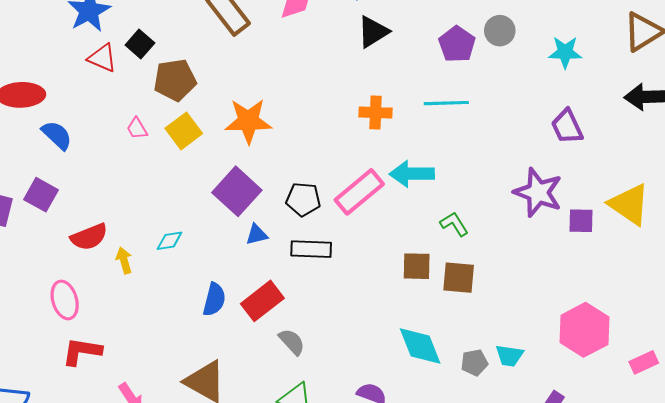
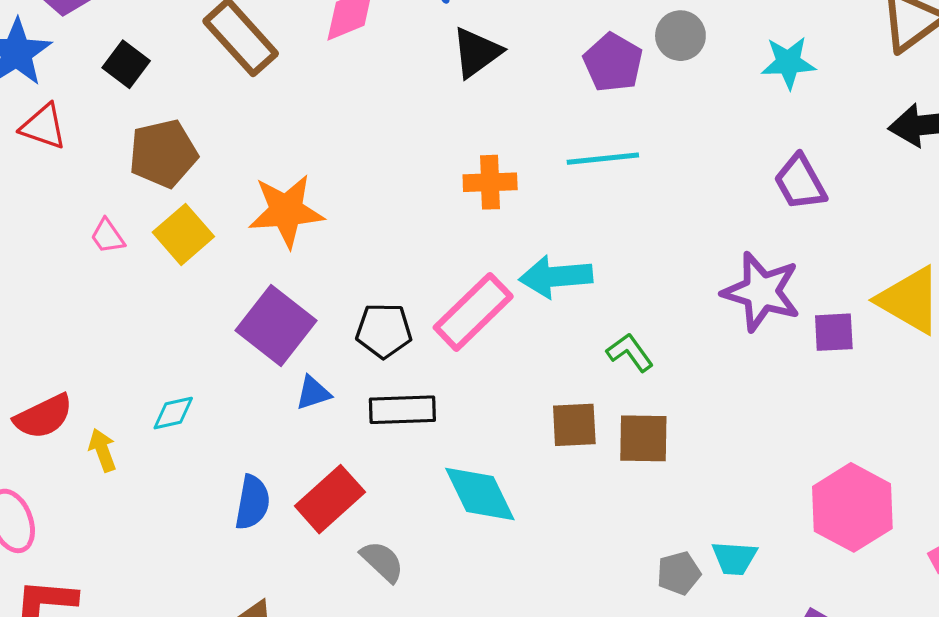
black square: (140, 44) -> (126, 64), moved
cyan diamond: (420, 346) -> (480, 494), moved

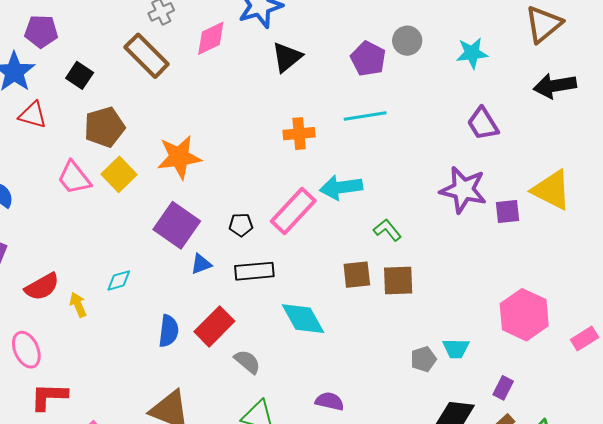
pink trapezoid: (108, 236) -> (74, 178), size x1.6
black pentagon: (384, 331) -> (241, 225), size x0.7

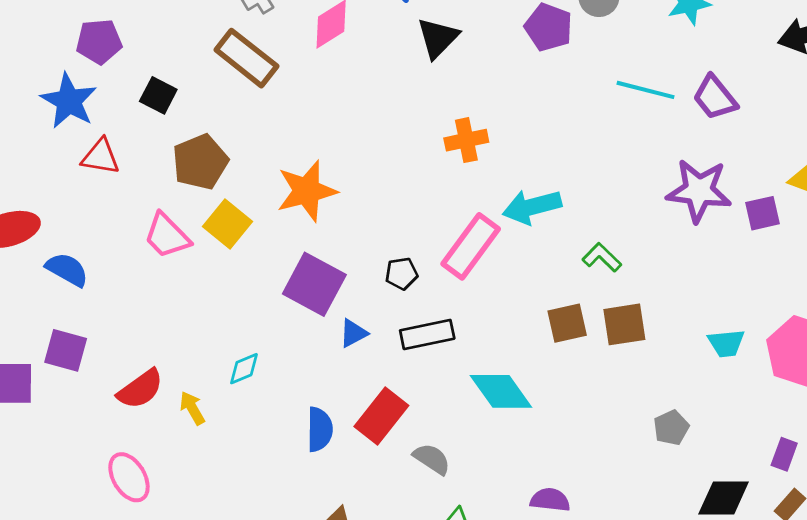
cyan line: (365, 116) -> (645, 90), moved, turned 30
cyan trapezoid: (456, 348) -> (726, 343), moved

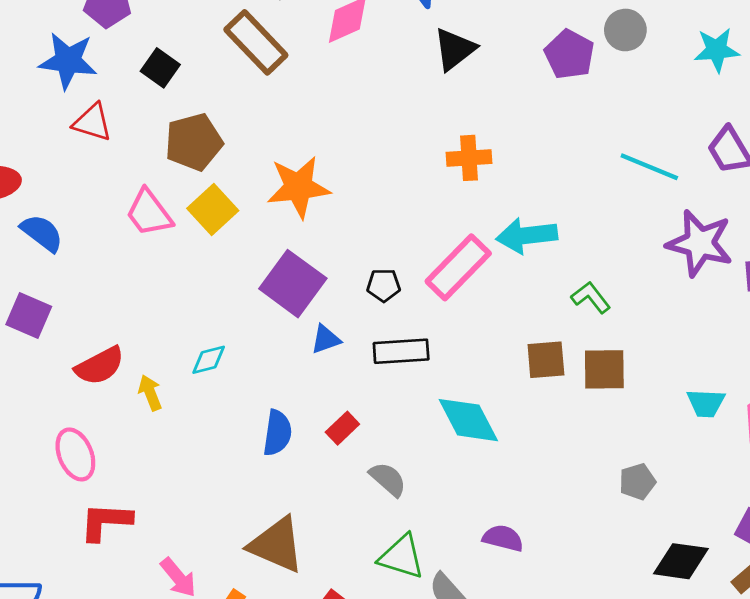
cyan line: (645, 90) -> (649, 167), moved
blue star: (69, 101) -> (68, 61), turned -30
red rectangle: (381, 416) -> (342, 428), size x0.6

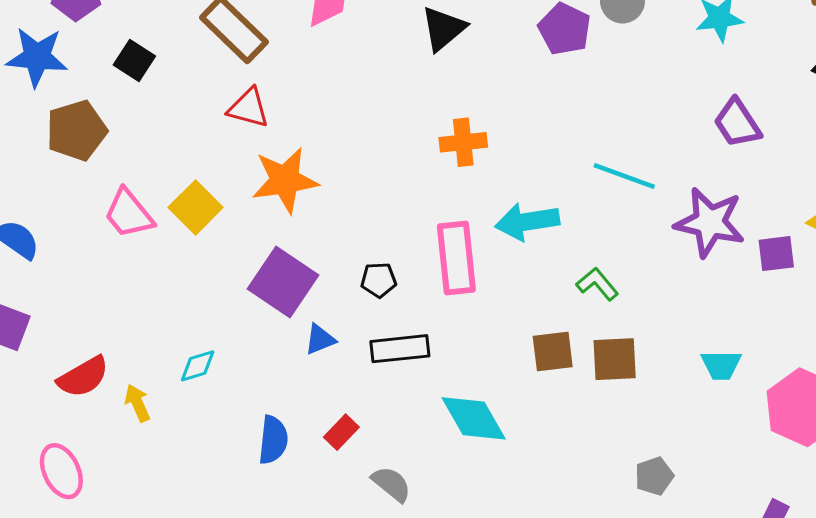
red triangle: (92, 122) -> (248, 108), moved
brown pentagon: (194, 142) -> (76, 130), moved
cyan line: (649, 167) -> (624, 176), moved
pink rectangle: (458, 267) -> (456, 258), turned -48
cyan trapezoid: (706, 403) -> (721, 365), moved

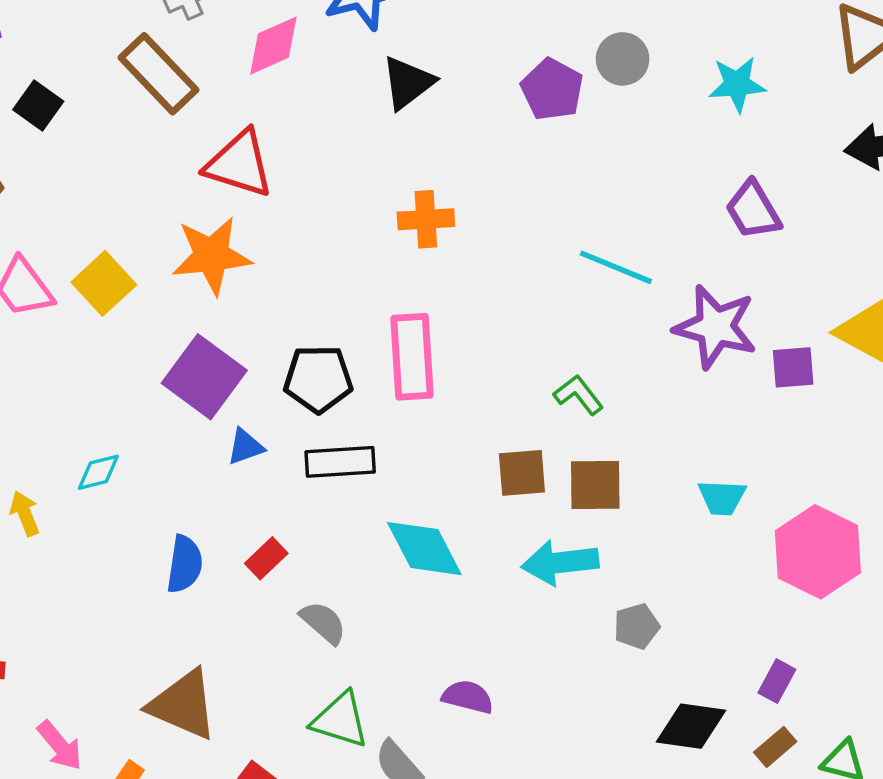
red triangle: (248, 108) -> (239, 164), moved, size x1.4
cyan arrow: (527, 222) -> (560, 563), moved
black pentagon: (379, 280) -> (318, 379), size x1.6

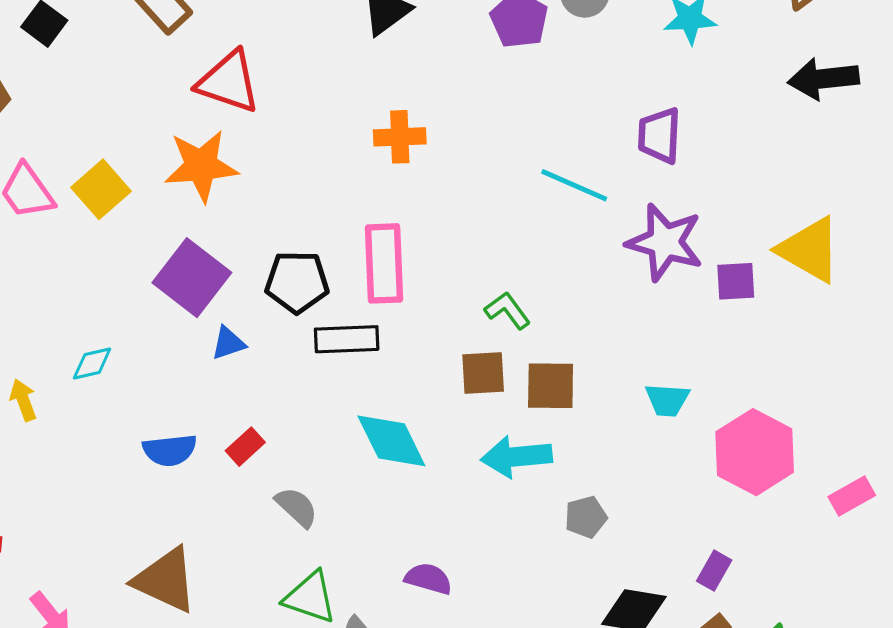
purple trapezoid: (753, 210) -> (659, 135), moved, turned 32
green L-shape: (579, 395) -> (507, 310), moved
black rectangle: (340, 462) -> (347, 339), moved
blue semicircle: (185, 564) -> (170, 450), turned 74

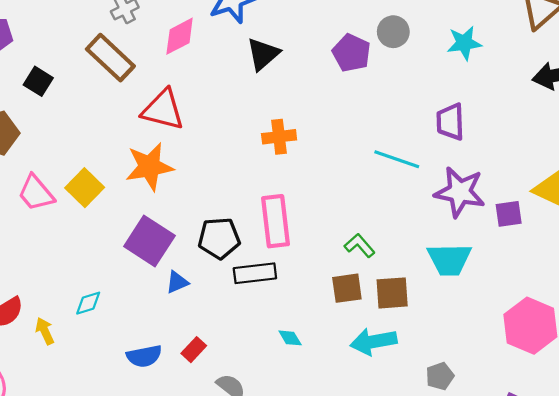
cyan trapezoid: (667, 400) -> (449, 260), moved, size x1.5
cyan diamond: (391, 441) -> (290, 338), size x0.5
gray pentagon: (586, 517) -> (440, 376), moved

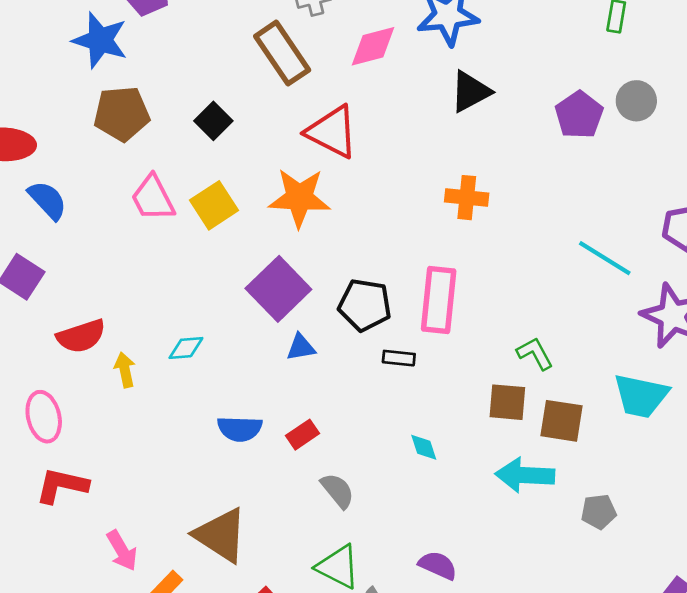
black square: (38, 81) -> (213, 121), moved
black rectangle: (255, 273) -> (399, 358), size x0.6
gray pentagon: (440, 376) -> (599, 512), moved

